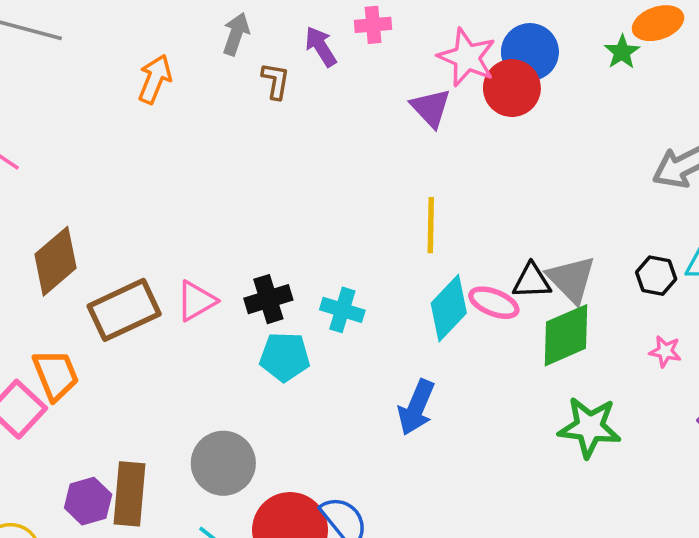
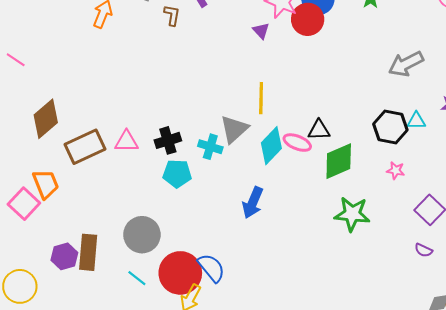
purple triangle: (431, 108) -> (261, 31), size x0.7
black hexagon: (656, 276) -> (390, 127), size x1.5
gray triangle: (571, 279) -> (234, 129), moved, turned 32
pink triangle: (196, 301) -> (126, 142), turned 30

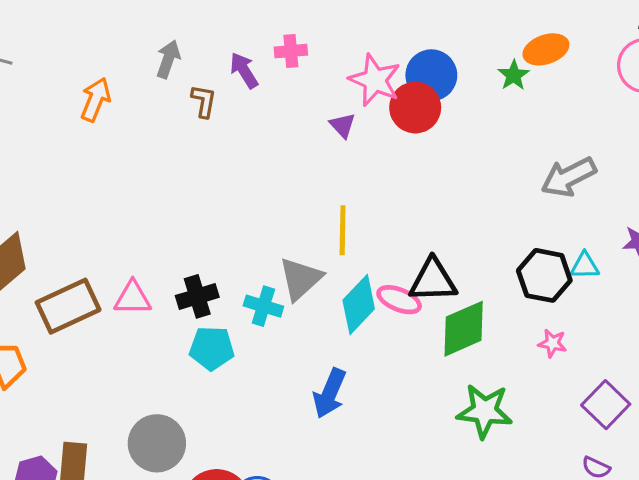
black triangle: (319, 130) -> (433, 280), size x1.4

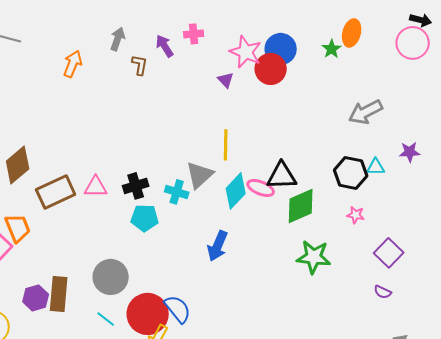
orange ellipse: (546, 49) -> (352, 33), turned -56

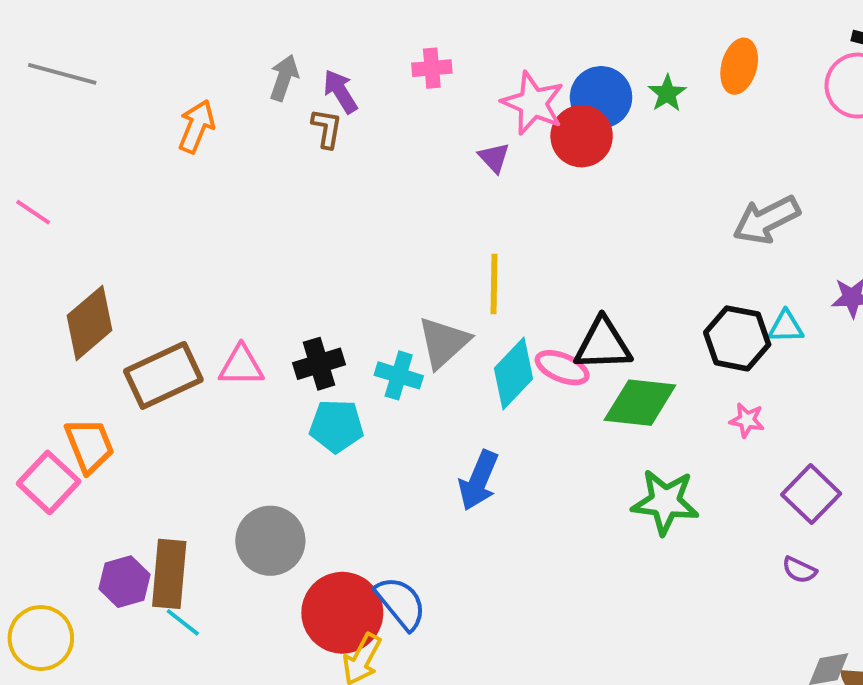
purple arrow: (165, 46) -> (340, 91), moved
green star: (332, 49) -> (667, 93), moved
green diamond: (301, 206) -> (640, 403), turned 30
cyan line: (106, 319) -> (183, 622), moved

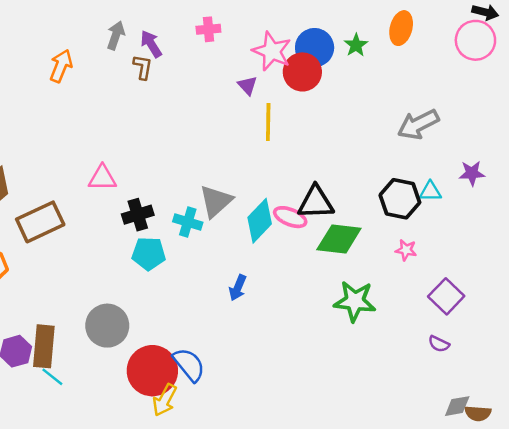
yellow line: (494, 284) -> (268, 122), moved
pink triangle: (241, 366) -> (102, 178), moved
blue arrow: (478, 480) -> (238, 288), size x0.7

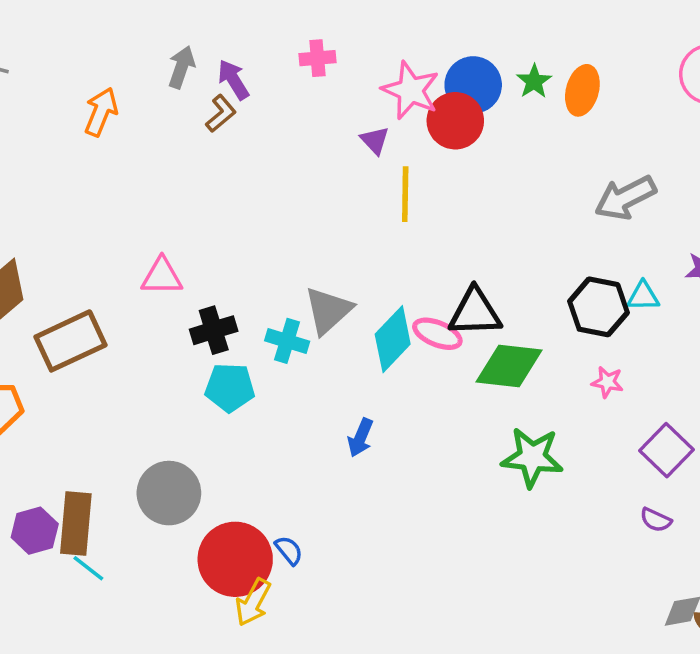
orange ellipse: (401, 28) -> (582, 90), moved
brown L-shape: (143, 67) -> (221, 114), turned 40
blue semicircle: (189, 365) -> (289, 550), size x0.6

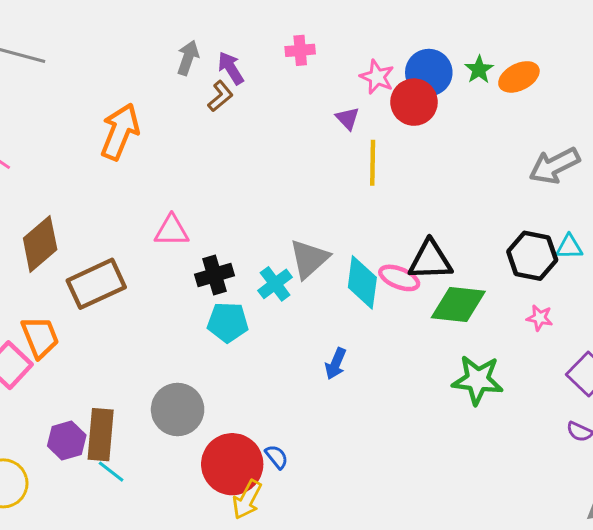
pink star: (411, 90) -> (377, 77), size x0.7
orange ellipse: (582, 90) -> (519, 77), turned 48
orange arrow: (101, 112) -> (120, 132), moved, size x1.4
cyan diamond: (393, 339) -> (362, 282), turned -36
cyan cross: (287, 341) -> (275, 284), turned 36

